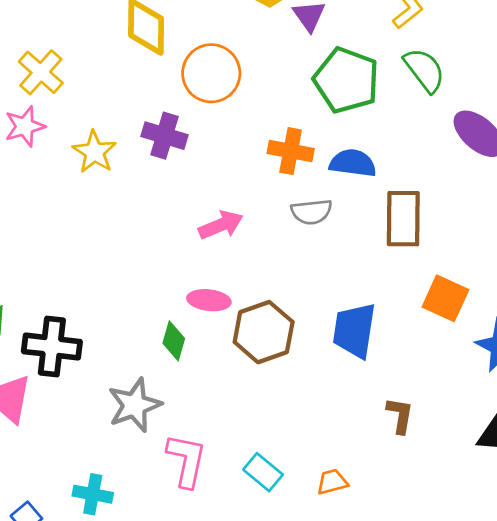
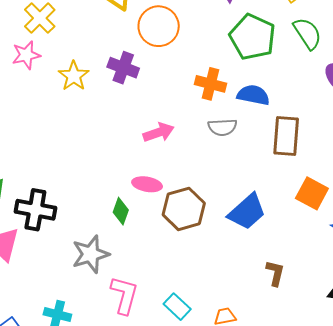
blue trapezoid: (354, 330) -> (247, 212), turned -144

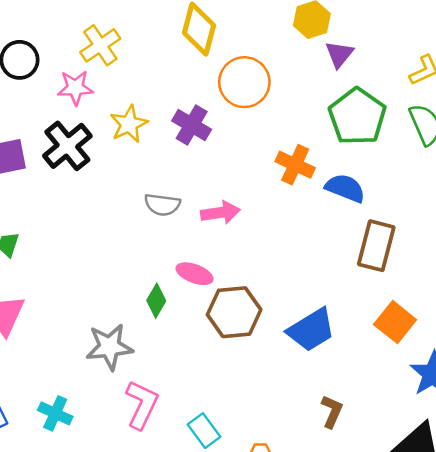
gray semicircle: (222, 127) -> (162, 205), moved
black cross: (35, 210) -> (67, 146), moved, turned 30

